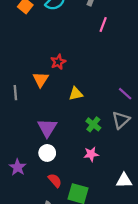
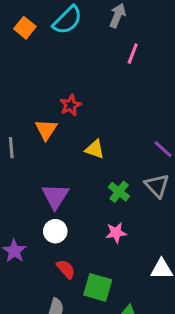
yellow triangle: (76, 94) -> (95, 149), turned 32
gray triangle: (121, 120) -> (157, 186), turned -30

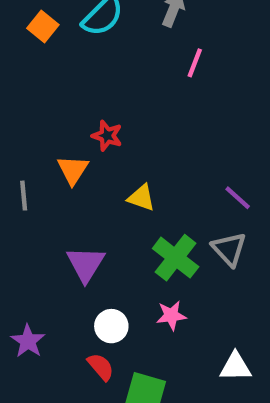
red star: (70, 105) -> (107, 136), turned -30
green cross: (119, 192) -> (176, 258), size x1.5
white circle: (55, 231) -> (111, 326), moved

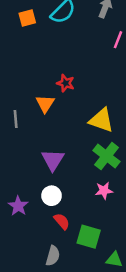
orange square: (43, 26) -> (27, 18), turned 36
yellow triangle: (141, 198) -> (101, 120), moved, size x1.5
white circle: (111, 326) -> (52, 196), moved

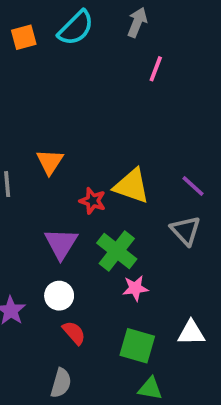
red star: (66, 83) -> (93, 201), moved
green cross: (106, 156) -> (117, 251), moved
green square: (89, 237) -> (137, 346), moved

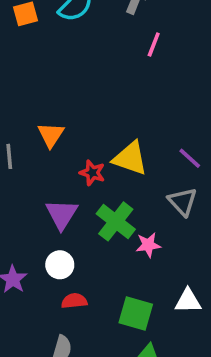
pink star: (135, 288) -> (148, 245), moved
red semicircle: (74, 333) -> (74, 301), turned -55

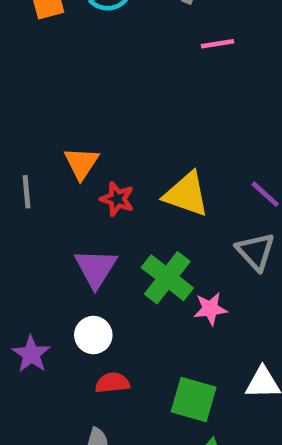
pink line: (154, 45) -> (217, 44), turned 60
red star: (92, 173) -> (117, 199), moved

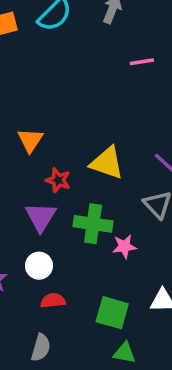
pink line: (217, 44) -> (142, 62), moved
red star: (117, 199) -> (58, 180), moved
green cross: (167, 278) -> (93, 224), turned -30

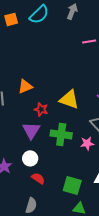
orange triangle: (30, 140) -> (25, 86), turned 35
pink star: (124, 246) -> (87, 143), moved
red semicircle: (53, 301) -> (38, 178), turned 40

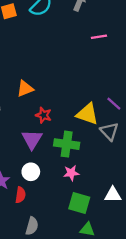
yellow triangle: (69, 99) -> (87, 114), moved
pink star: (87, 143) -> (71, 173), moved
red semicircle: (38, 178) -> (20, 195), moved, turned 64

